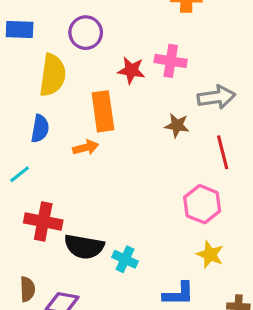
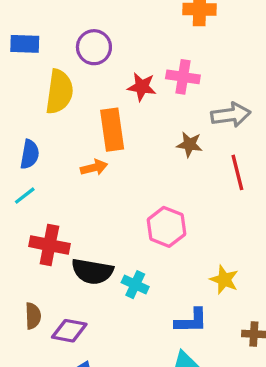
blue semicircle: (40, 129) -> (30, 154), moved
pink hexagon: (202, 204) -> (166, 227), moved

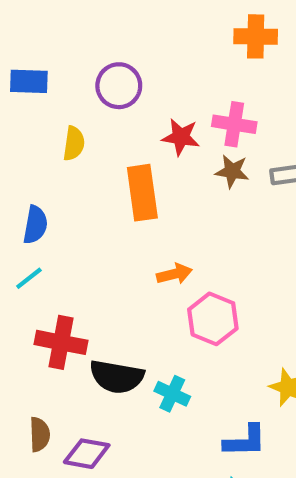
yellow semicircle: (59, 92) -> (74, 143), size x0.6
brown star: (190, 144) -> (232, 171), moved
orange arrow: (94, 168) -> (174, 274), moved

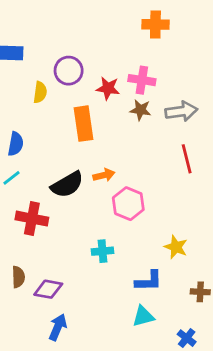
purple circle: (119, 86) -> (69, 71), moved
black semicircle: (117, 377) -> (67, 185), moved, turned -40
cyan cross: (172, 394) -> (103, 251), turned -30

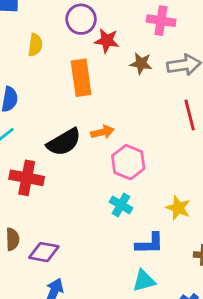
purple circle: (69, 71) -> (81, 19), moved
pink cross: (142, 80) -> (161, 21), moved
cyan cross: (103, 251) -> (121, 205), moved, turned 35

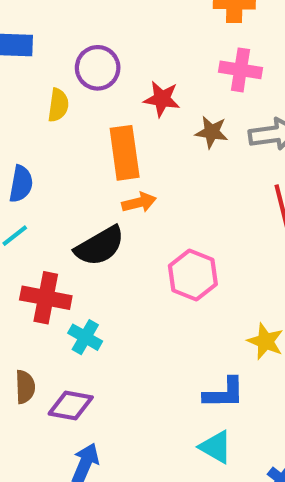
purple circle: (81, 19) -> (98, 68), moved
orange arrow: (102, 132) -> (139, 202), moved
cyan cross: (121, 205) -> (85, 337), moved
cyan triangle: (144, 281) -> (216, 447), turned 45

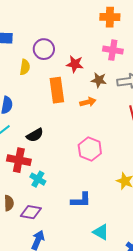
orange arrow: (139, 202) -> (88, 102), moved
black semicircle: (100, 246) -> (35, 135), moved, size x0.7
blue L-shape: (224, 393) -> (81, 200), moved

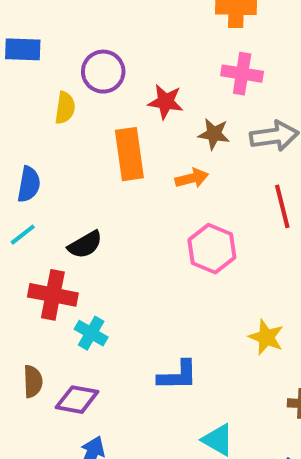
pink hexagon: (90, 149) -> (212, 249), moved

